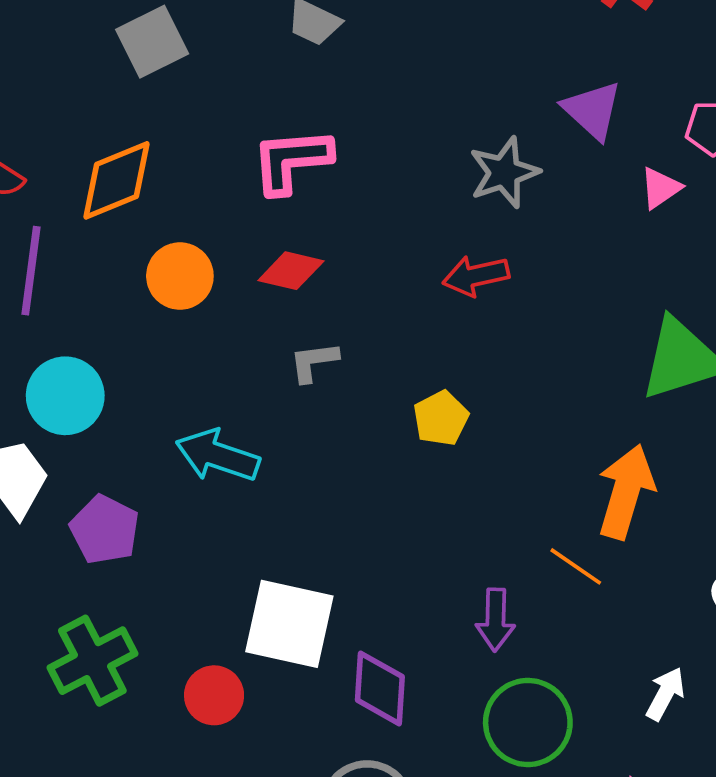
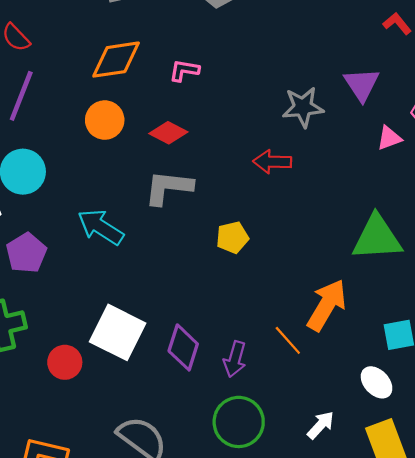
pink L-shape: (292, 161) -> (184, 70), size x0.6
orange diamond: (116, 180) -> (116, 60), moved
gray L-shape: (314, 362) -> (168, 187), size x1.6
purple diamond: (380, 688) -> (183, 347), moved

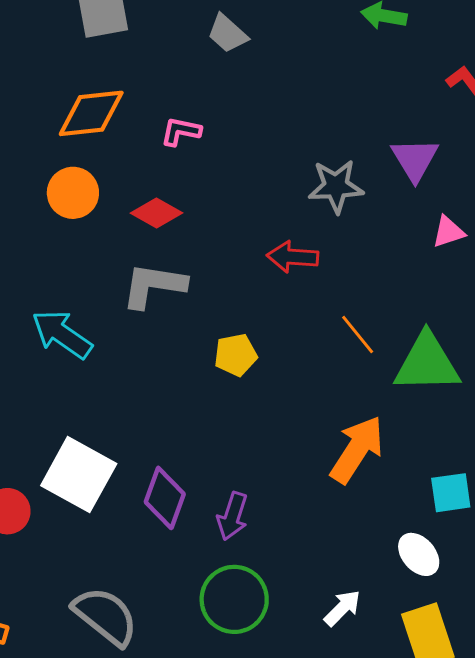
orange line: (288, 340) -> (358, 335), moved

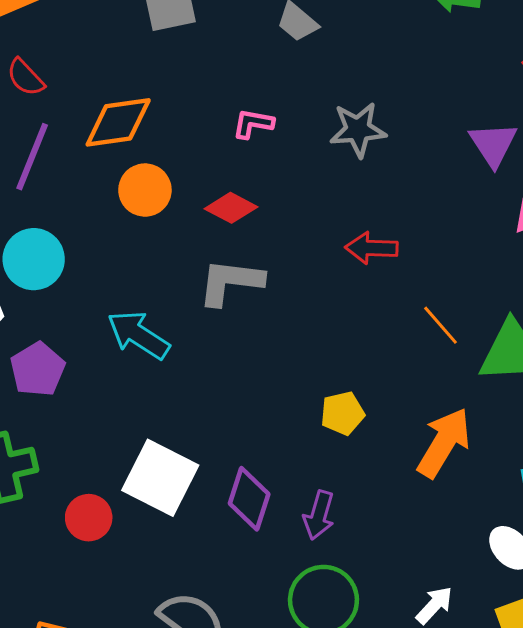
orange diamond: (91, 113) -> (118, 122), moved
gray star: (336, 186) -> (358, 130), moved
yellow pentagon: (236, 355) -> (342, 413), moved

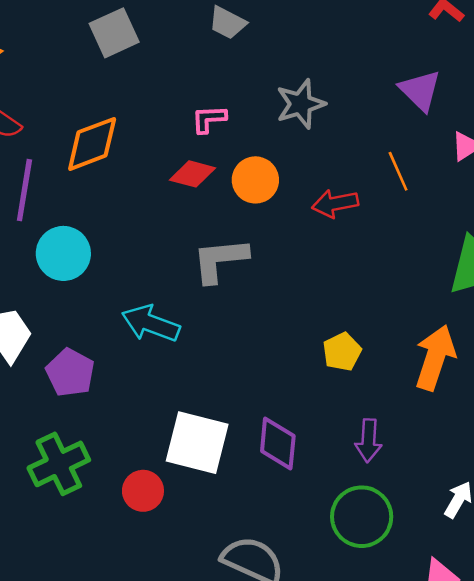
orange circle: (145, 190) -> (255, 180), moved
red diamond: (231, 208) -> (193, 174), moved
cyan circle: (34, 259) -> (63, 253), moved
orange line: (441, 325) -> (398, 171), moved, turned 30
purple arrow: (319, 515) -> (368, 441), moved

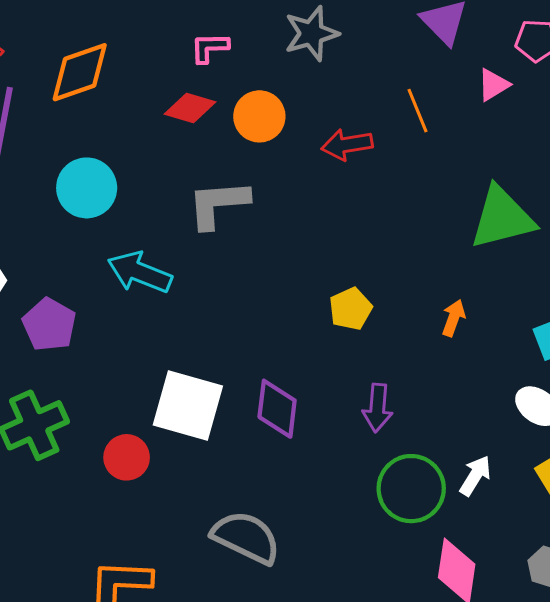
cyan circle: (63, 253) -> (87, 188), moved
orange arrow: (435, 358) -> (454, 318), size x0.5
green circle: (362, 517) -> (411, 489), moved

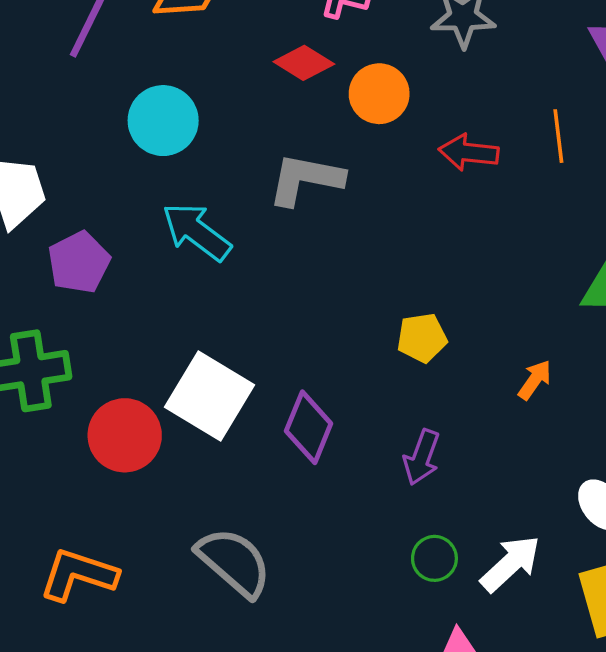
red circle: (127, 457) -> (125, 435), size x1.4
white arrow: (475, 476) -> (510, 564), size x1.4
green circle: (411, 489) -> (434, 558), size x0.6

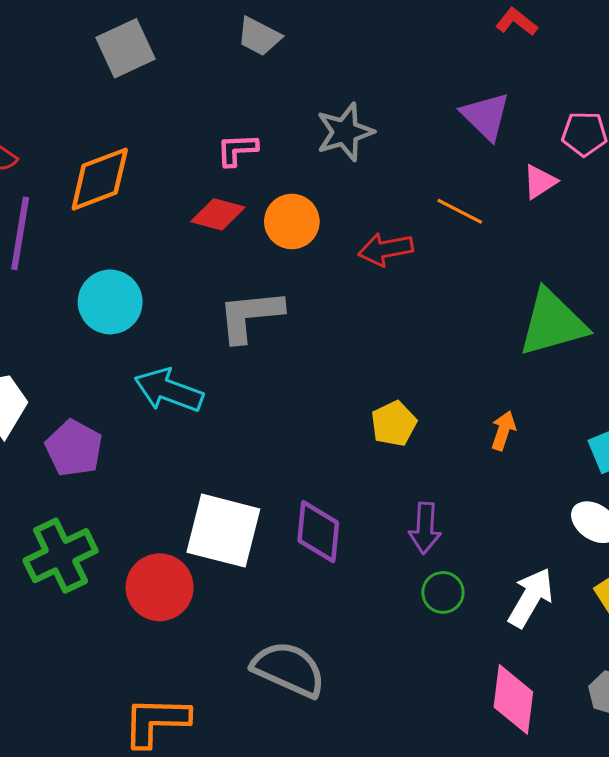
orange line: (558, 136) -> (460, 211), turned -39
green circle: (434, 558) -> (443, 592), moved

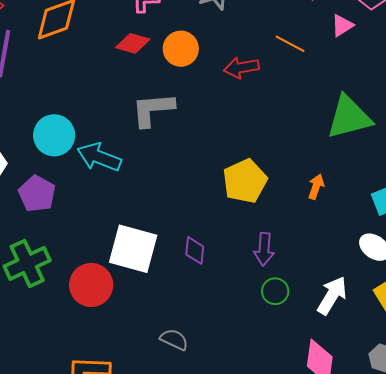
cyan circle: (110, 302) -> (54, 135), moved
yellow pentagon: (394, 424) -> (245, 181), size x1.5
purple diamond: (318, 532) -> (195, 250), size x0.7
gray semicircle: (289, 669) -> (174, 340), size x0.6

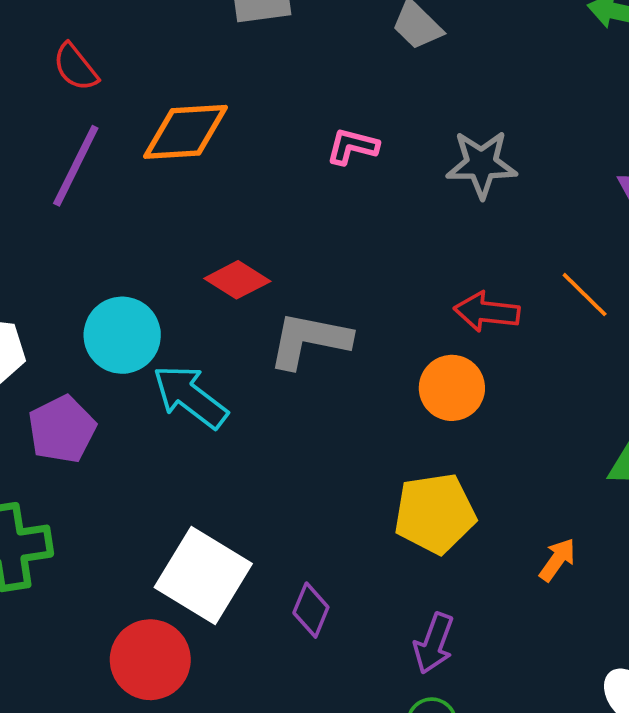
red diamond: (133, 43) -> (237, 280), moved
orange circle: (181, 49) -> (452, 388), moved
red circle: (91, 285) -> (150, 660), moved

